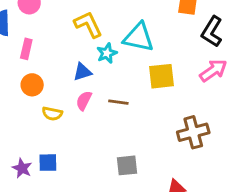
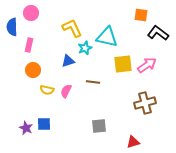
black L-shape: (212, 32) -> (158, 33), turned 95
pink arrow: (213, 70) -> (147, 65), moved
pink semicircle: (84, 101) -> (66, 91), moved

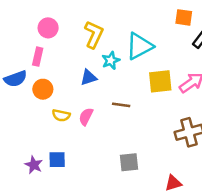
pink circle: (31, 13) -> (48, 28), moved
blue semicircle: (12, 27) -> (15, 79), moved, turned -108
yellow L-shape: (72, 28) -> (94, 34), turned 50
cyan triangle: (107, 37) -> (139, 46), turned -40

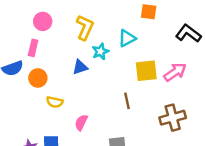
orange square: (184, 17) -> (149, 12), moved
cyan triangle: (139, 46) -> (127, 38), size x0.7
brown line: (121, 105) -> (127, 101), moved, turned 70
pink semicircle: (86, 117) -> (81, 123), moved

